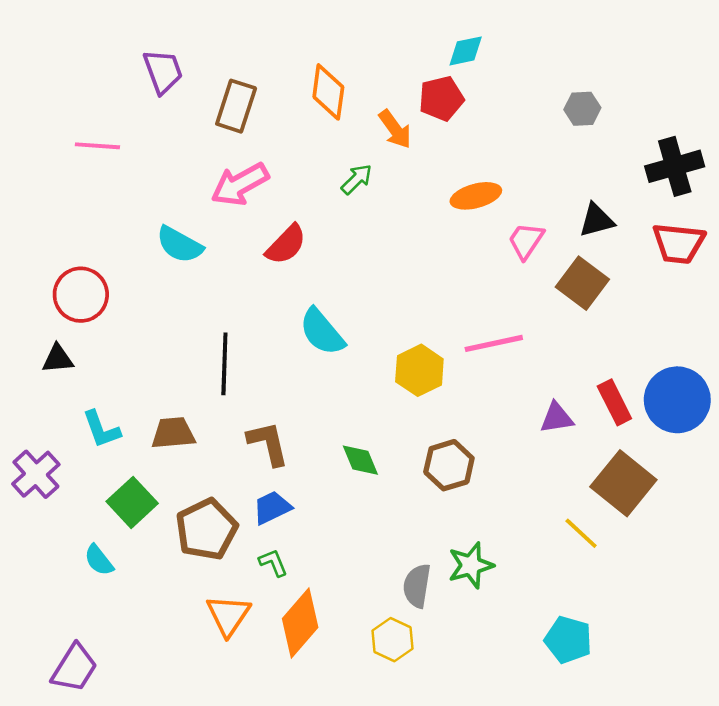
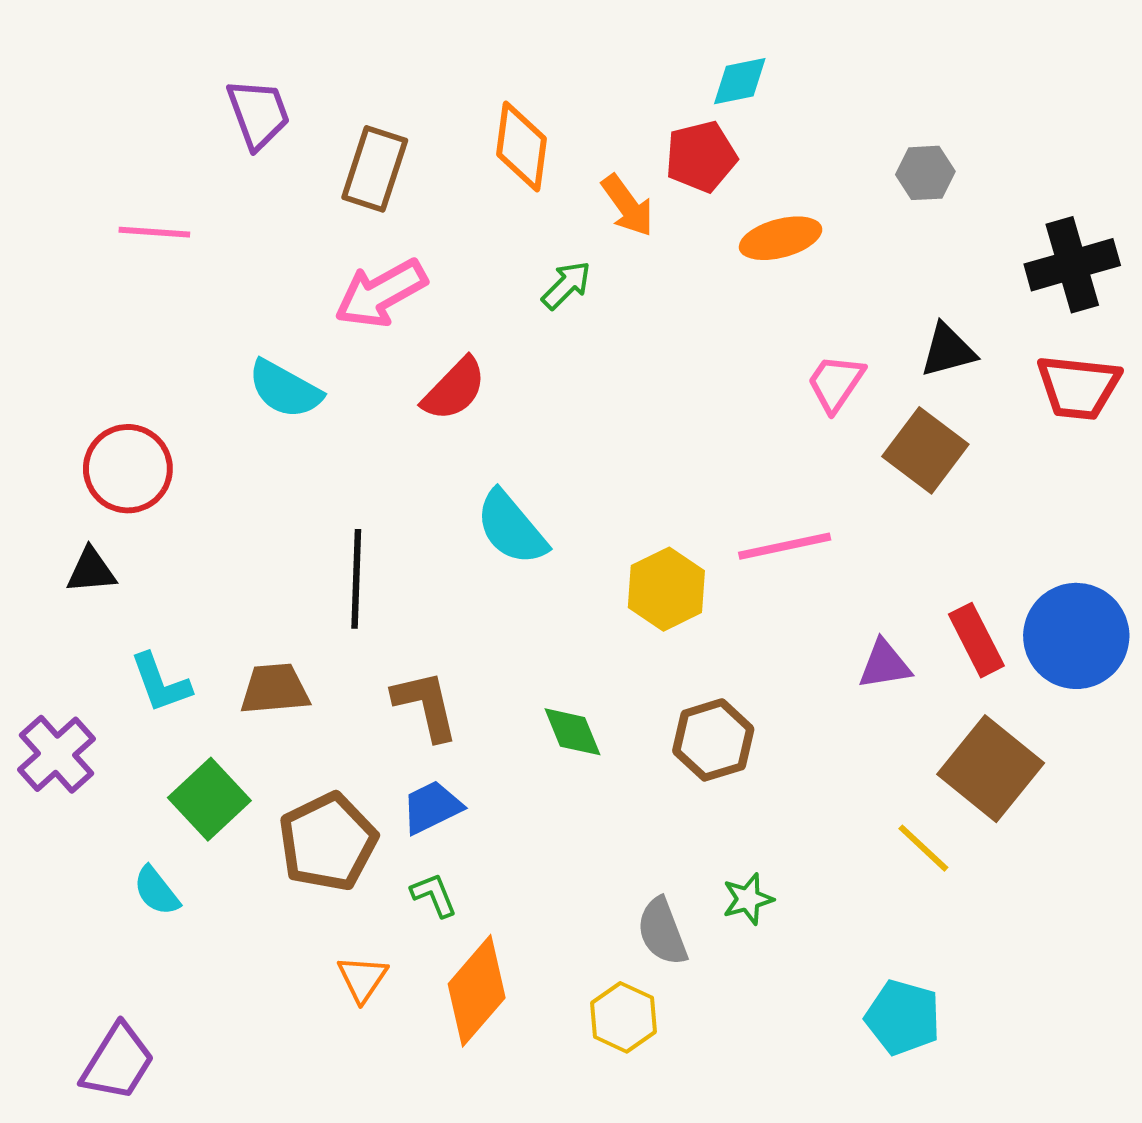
orange ellipse: (476, 196) -> (781, 238), moved
green star: (471, 565) -> (748, 899), size x0.7
gray semicircle: (417, 586) -> (662, 932), turned -30
orange triangle: (228, 615) -> (362, 979), size x0.7

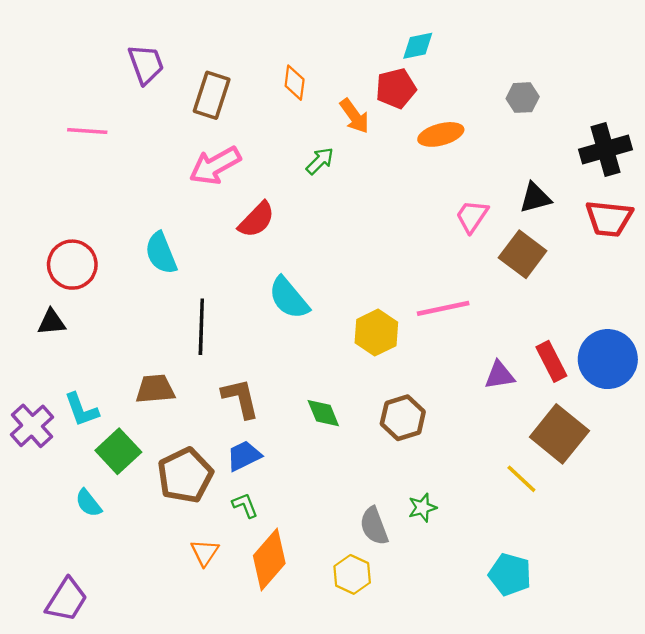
orange diamond: (521, 146) -> (295, 83), size x0.7
cyan semicircle: (285, 389) -> (161, 253), moved, turned 39
cyan L-shape: (160, 683) -> (81, 410), moved

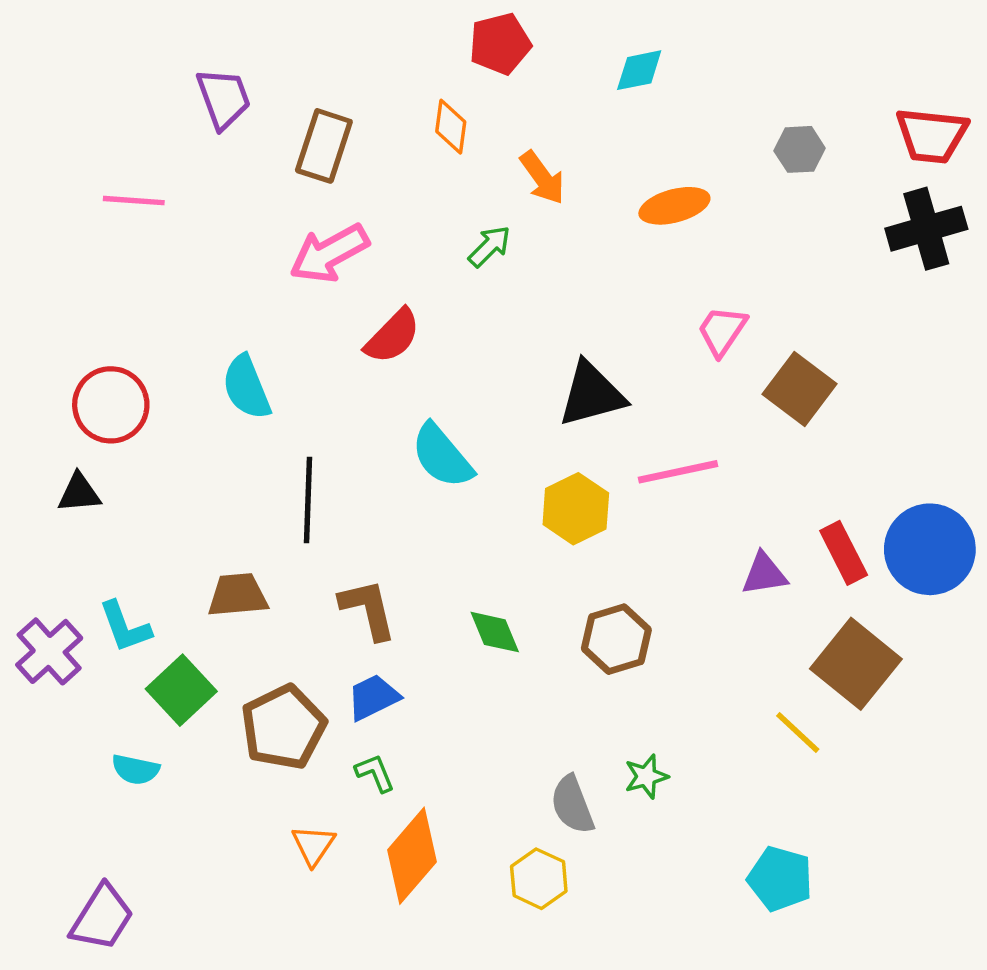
red pentagon: (396, 88) -> (500, 44), moved
black triangle: (535, 198) -> (592, 394), moved, size x1.4
red trapezoid: (609, 219) -> (932, 135), moved
cyan semicircle: (88, 503) -> (135, 769), turned -40

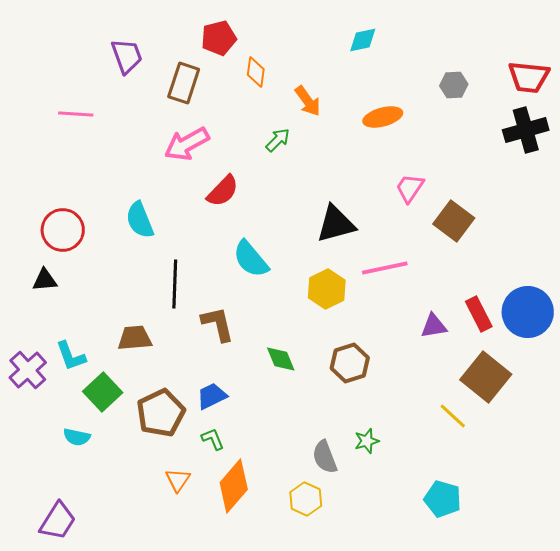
red pentagon: (500, 44) -> (219, 38), moved
brown L-shape: (368, 609) -> (218, 324), moved

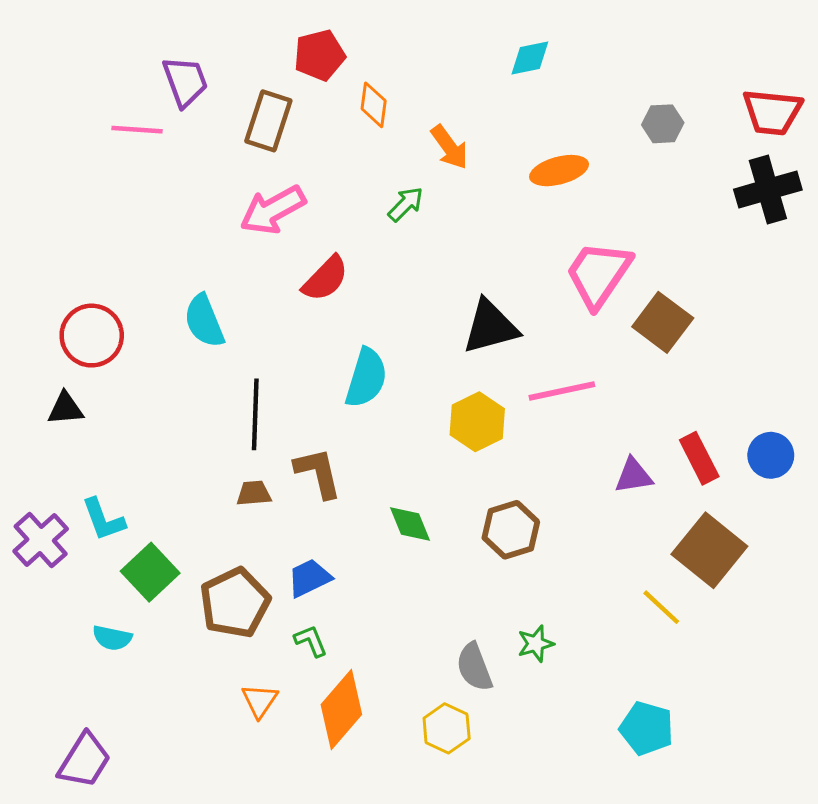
pink line: (76, 114) -> (137, 130), moved
pink trapezoid: (410, 188) -> (598, 274), size x1.6
cyan semicircle: (251, 259) -> (366, 378), turned -123
blue circle: (528, 312) -> (771, 455), size x0.6
brown trapezoid: (135, 338) -> (254, 493), moved, size x0.7

